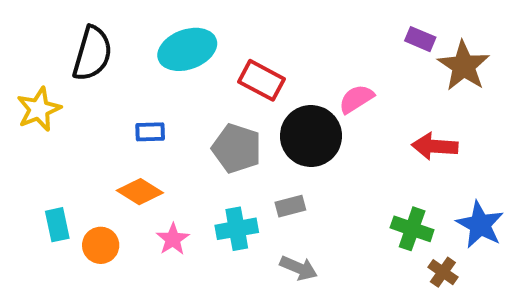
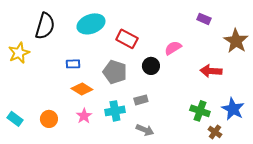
brown star: (464, 66) -> (236, 41), moved
black circle: (311, 136) -> (151, 66), size x0.6
orange diamond: (140, 192) -> (82, 89), moved
cyan rectangle: (57, 225) -> (15, 119), moved, turned -42

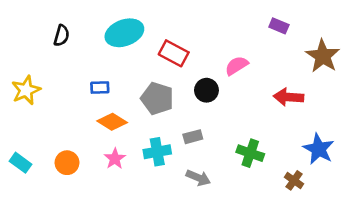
black semicircle: (45, 26) -> (62, 36), size x0.6
yellow star: (19, 53) -> (26, 90), moved
green cross: (200, 111) -> (250, 153), moved

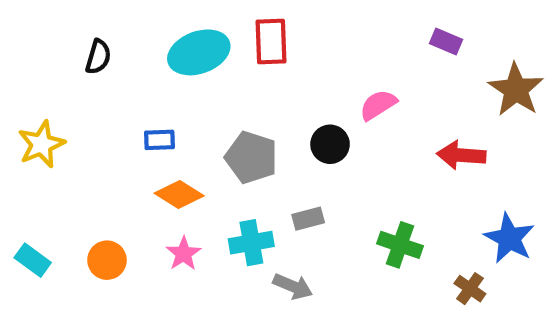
red rectangle: (174, 53) -> (271, 41), moved, turned 60
gray arrow: (198, 178) -> (293, 286), moved

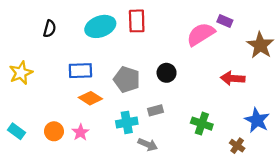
pink semicircle: (378, 105) -> (201, 34), moved, size x1.5
blue rectangle: (159, 140) -> (80, 71), size x1.5
pink star: (184, 254) -> (80, 132), moved

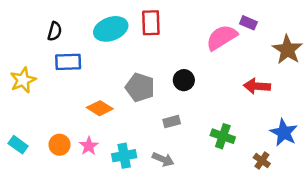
blue rectangle: (80, 71) -> (68, 62), moved
cyan cross: (127, 122) -> (124, 156), moved

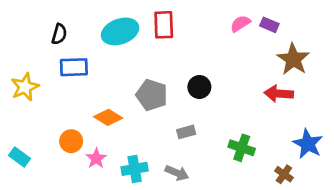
pink semicircle: (222, 37) -> (240, 24), moved, size x0.6
brown star: (287, 50) -> (293, 59), moved
orange circle: (60, 145) -> (71, 141), moved

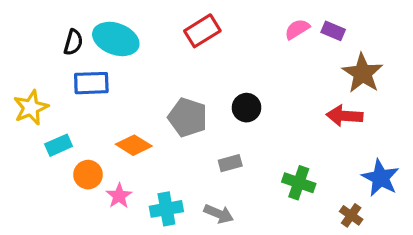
red rectangle: (164, 25) -> (202, 31), turned 60
cyan ellipse: (120, 31) -> (116, 39), moved, turned 40
cyan rectangle: (20, 157) -> (59, 145), moved, turned -60

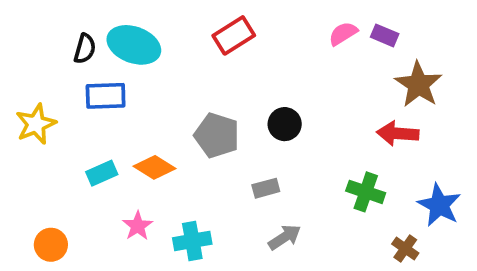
cyan rectangle: (59, 145) -> (102, 173), moved
orange circle: (88, 175) -> (51, 245), moved
green cross: (299, 183) -> (366, 192), moved
gray arrow: (219, 214) -> (285, 237), moved, turned -56

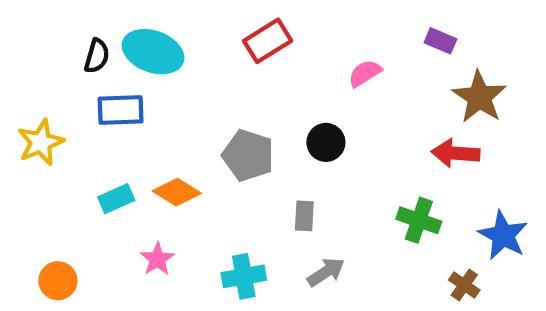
pink semicircle: (343, 34) -> (365, 73), moved
gray rectangle: (266, 188) -> (304, 216), turned -72
cyan cross: (192, 241) -> (244, 276), moved

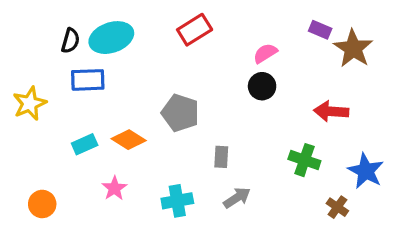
cyan ellipse: (153, 52) -> (111, 38), turned -39
brown star: (479, 97) -> (353, 49), moved
black circle: (326, 142) -> (262, 86), moved

